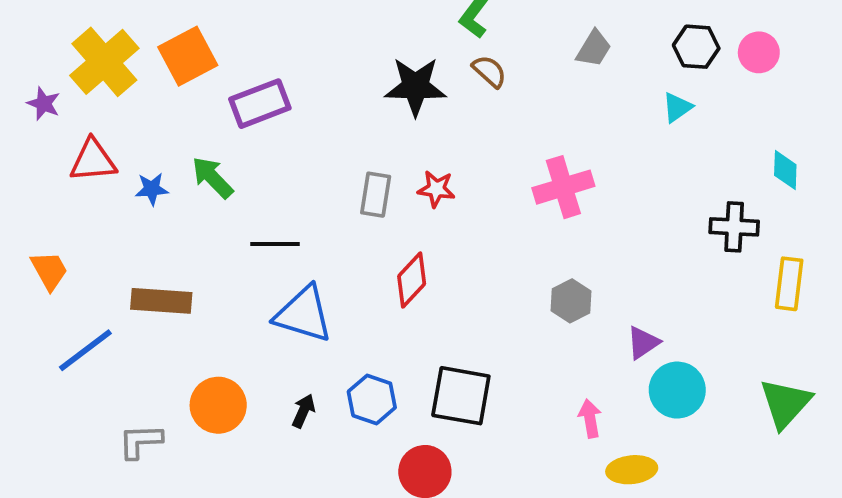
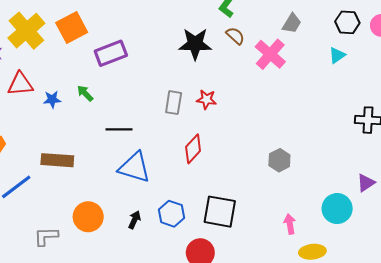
green arrow: (212, 178) -> (85, 93), size x0.7
pink cross: (563, 187) -> (270, 54), moved, turned -32
purple triangle: (643, 343) -> (366, 183), moved

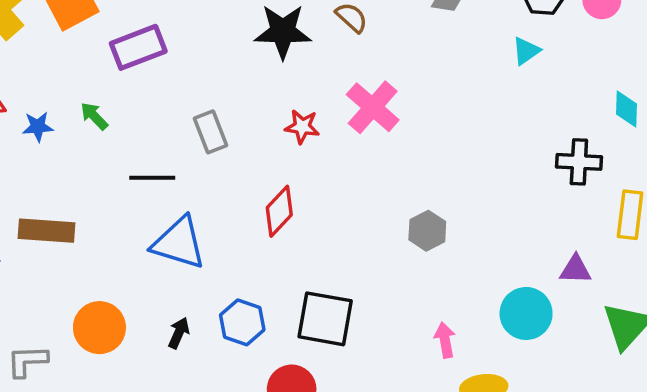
pink cross: (270, 54) -> (373, 107), moved
gray rectangle: (174, 103) -> (211, 132), moved, turned -30
purple triangle: (366, 183) -> (575, 269), turned 36

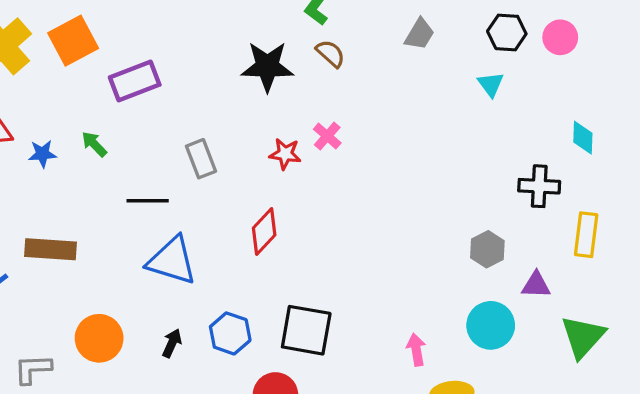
cyan triangle: (526, 51) -> (491, 84), turned -32
pink cross: (373, 107) -> (327, 136), moved, size x0.6
gray hexagon: (427, 231) -> (487, 249), moved

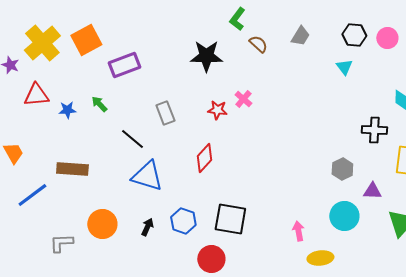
brown semicircle: (330, 54) -> (258, 44), moved
black line: (148, 201) -> (132, 139), turned 40

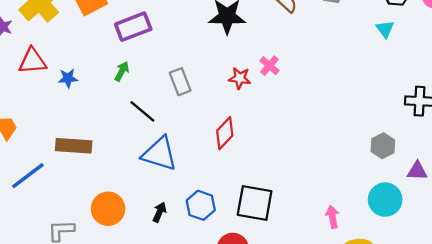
green arrow: (99, 104) -> (122, 71), moved, turned 72

